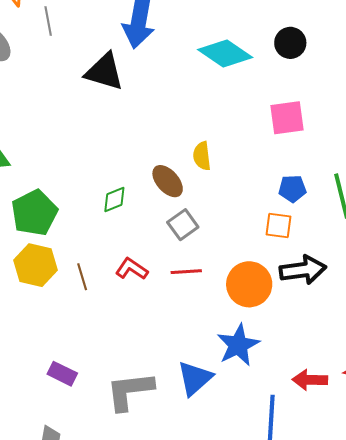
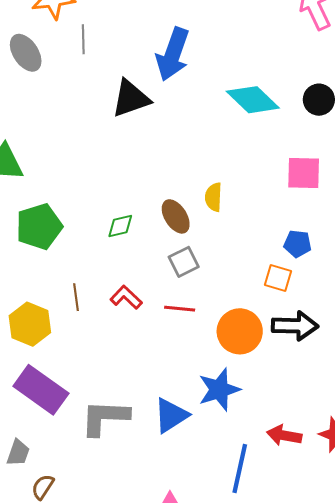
black triangle: (104, 72) -> (131, 98), turned -45
yellow hexagon: (35, 265) -> (30, 324), moved
purple rectangle: (62, 374) -> (41, 390), size x1.8

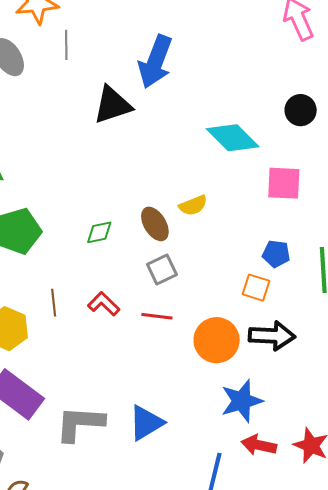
cyan diamond: (253, 100) -> (233, 138), moved
yellow semicircle: (214, 197) -> (193, 205), turned -116
blue star: (219, 390) -> (242, 401), moved

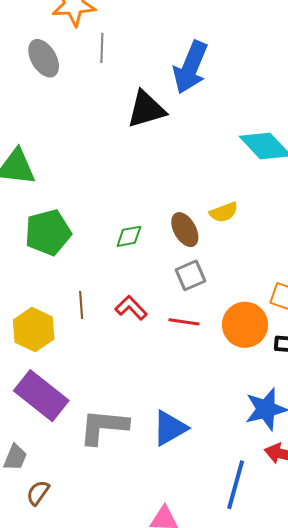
orange circle: (217, 340) -> (245, 325), moved

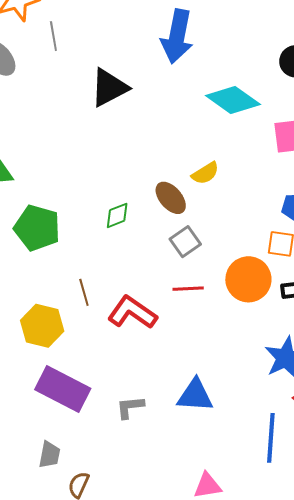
blue arrow: (190, 67) -> (177, 36), moved
green pentagon: (48, 232) -> (37, 228), turned -30
red L-shape: (131, 308) -> (132, 312), moved, size x1.5
gray L-shape: (104, 427) -> (130, 407), size x0.6
blue triangle: (170, 428) -> (195, 395), turned 45

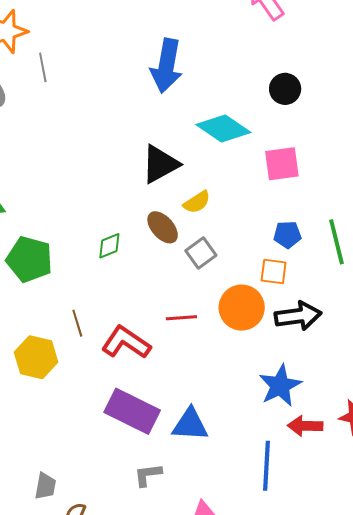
black triangle: (109, 88) -> (160, 164), moved
gray square: (185, 242) -> (201, 253), moved
purple rectangle: (63, 389) -> (132, 411), moved
gray L-shape: (130, 407) -> (148, 475), moved

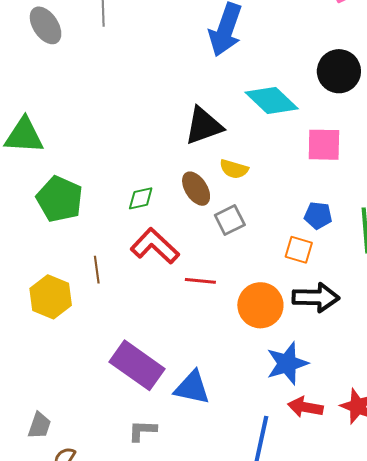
black circle: (285, 89) -> (339, 71), size x1.4
yellow semicircle: (197, 202) -> (234, 169), turned 40
orange circle: (242, 308) -> (260, 305), moved
red L-shape: (126, 342) -> (155, 246), moved

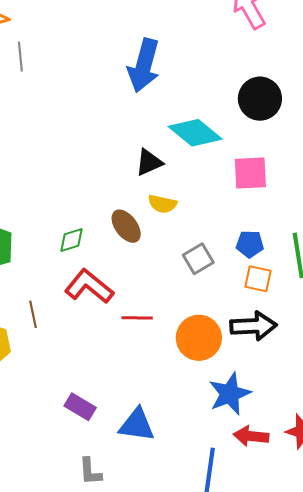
black triangle: (204, 126) -> (149, 162), moved, size x0.7
gray square: (230, 220) -> (198, 259), moved
orange square: (299, 250) -> (258, 279), moved
purple rectangle: (137, 365) -> (80, 407), size x0.6
gray L-shape: (142, 431) -> (90, 471), turned -92

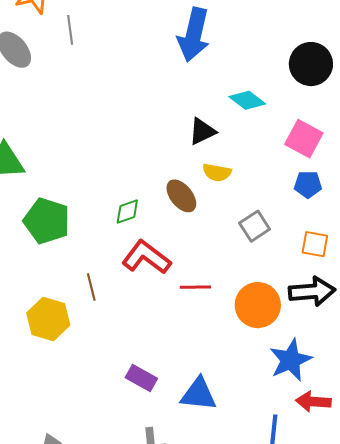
cyan diamond: (195, 133) -> (247, 100), size x0.7
pink square: (250, 173) -> (304, 139), turned 33
blue pentagon: (250, 244) -> (308, 184), moved

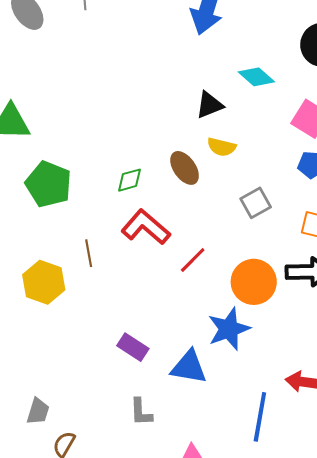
red line: (195, 287) -> (193, 260), turned -48
blue star: (291, 360) -> (229, 329), moved

